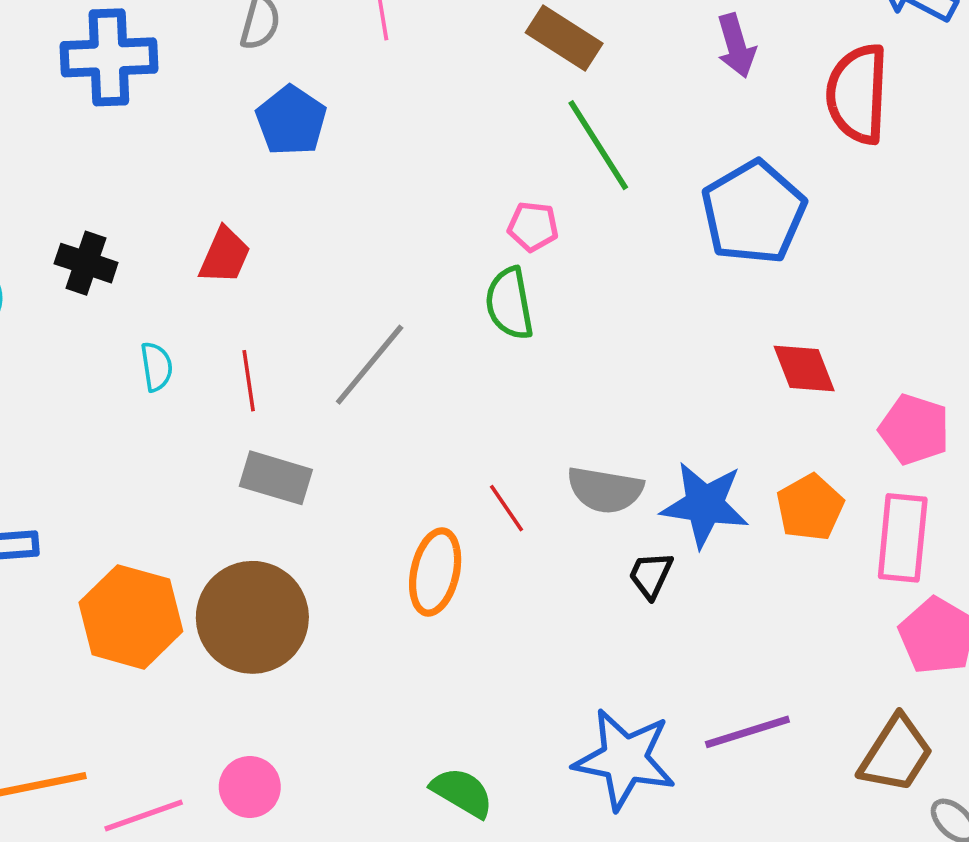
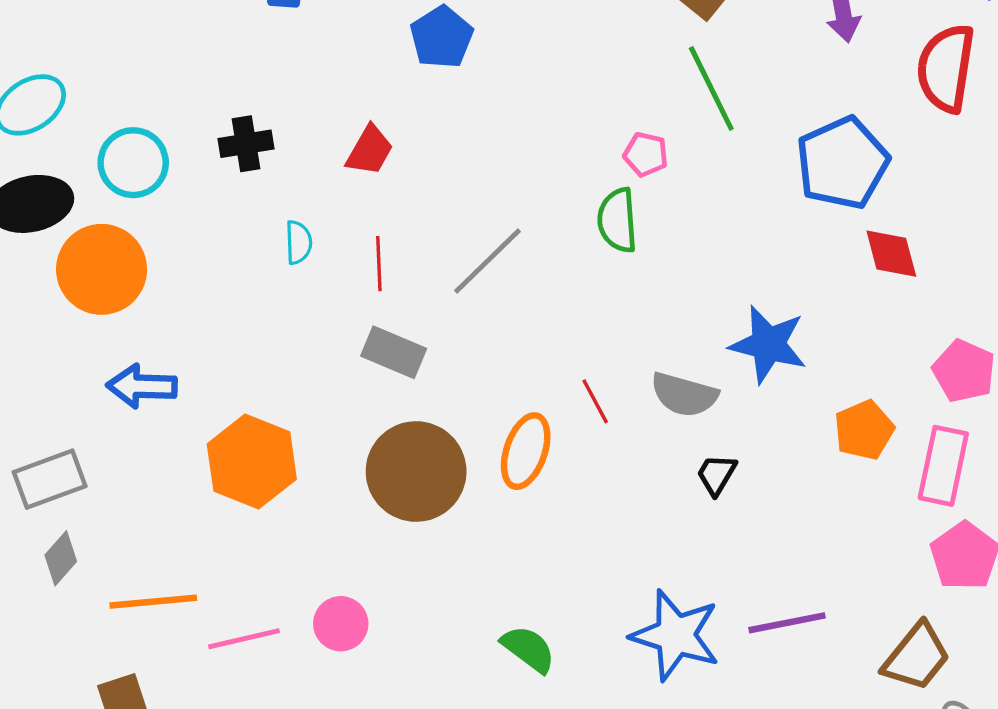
black cross: (86, 263) -> (246, 144), turned -34
red diamond: (804, 369) -> (891, 254), moved
blue star: (705, 505) -> (768, 344), moved
brown circle: (252, 617) -> (416, 471), moved

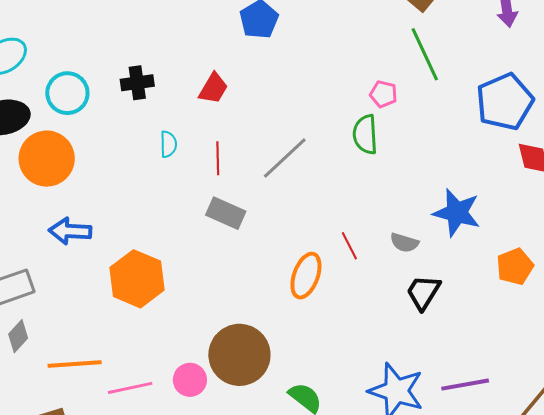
gray semicircle: (684, 395) -> (404, 243), size x0.7
brown circle: (416, 471) -> (239, 355), moved
black trapezoid: (716, 475) -> (423, 292), size x1.4

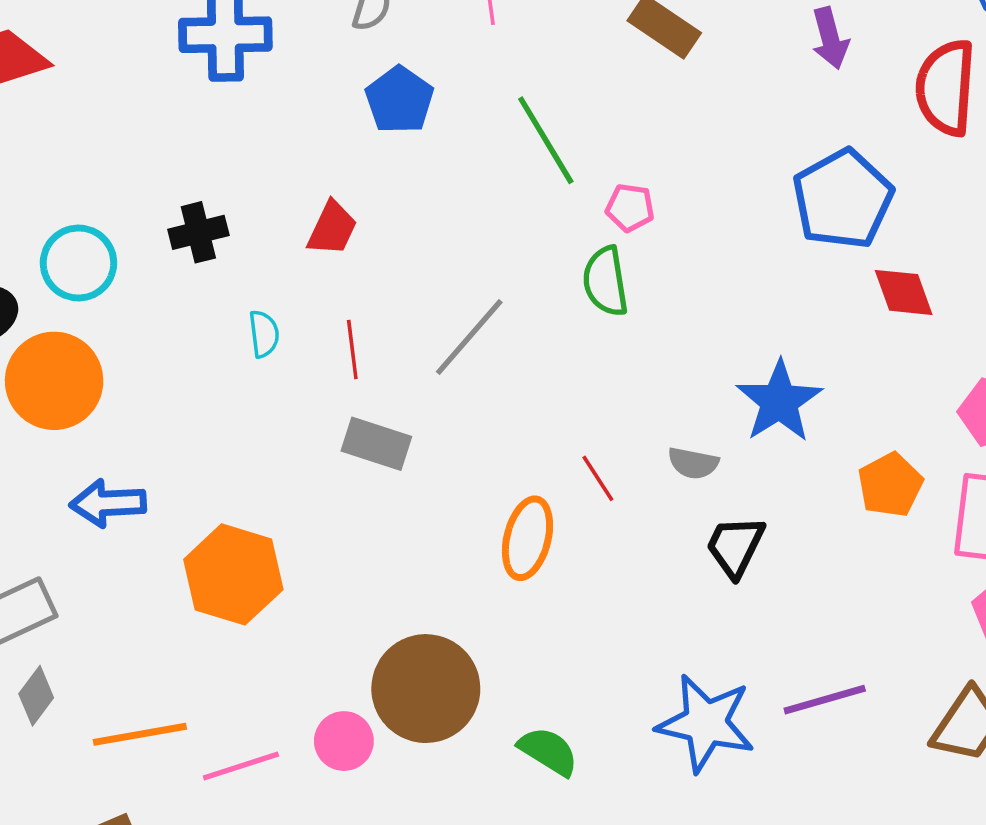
green line: (425, 54) -> (546, 140), moved
blue star: (457, 213) -> (779, 401), turned 30

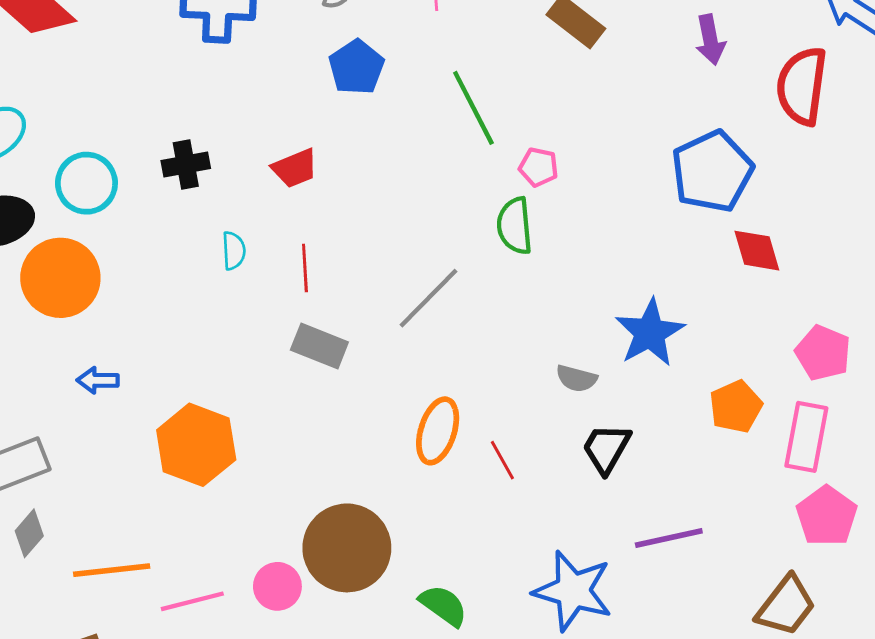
red trapezoid: (332, 228) -> (295, 168), turned 39
gray line: (469, 337) -> (429, 298), moved
red line: (598, 478) -> (502, 460), moved
blue arrow: (108, 503) -> (98, 380), size x0.7
purple line: (825, 700) -> (669, 538), moved

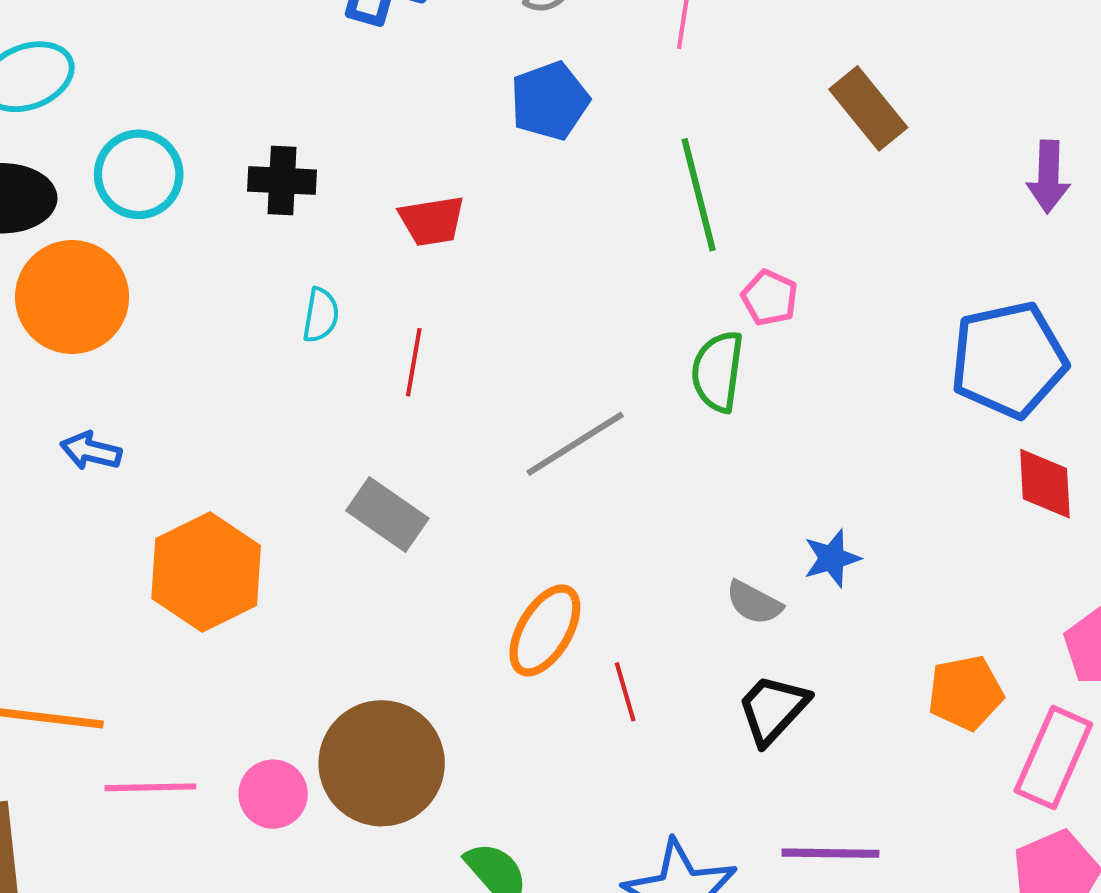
blue star: (650, 333) -> (832, 558), moved, size x0.6
gray rectangle: (319, 346) -> (387, 515), moved

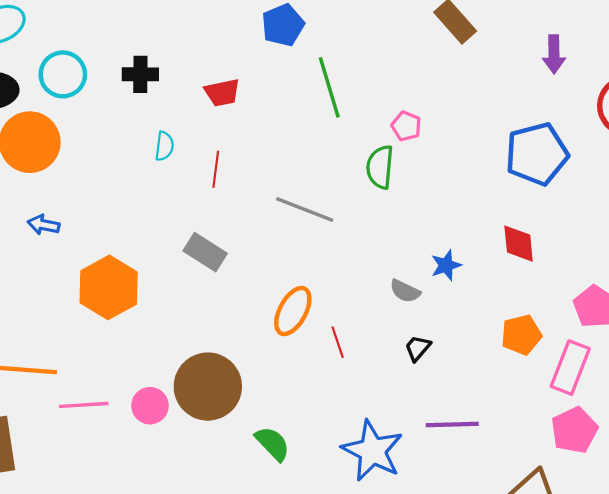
green line: (699, 195) -> (329, 87), moved
gray line: (575, 444) -> (305, 210), turned 56
red diamond: (1045, 484) -> (519, 244), moved
black trapezoid: (773, 709) -> (418, 348), size x0.7

